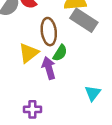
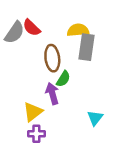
gray rectangle: (84, 20) -> (86, 47), turned 65
yellow triangle: (29, 53) -> (33, 112), moved

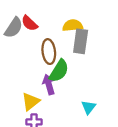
green semicircle: (63, 79) -> (59, 71), size x1.5

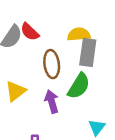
green semicircle: (59, 71) -> (79, 86), moved
yellow triangle: (31, 102) -> (15, 91), moved

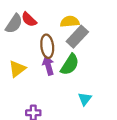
gray rectangle: (88, 52) -> (77, 37), turned 35
purple arrow: (52, 101) -> (48, 66), moved

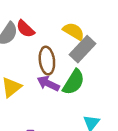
yellow semicircle: (70, 22) -> (74, 31), turned 36
purple arrow: (48, 66) -> (48, 83), turned -48

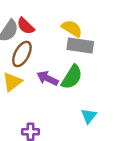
gray rectangle: (83, 49) -> (80, 45), turned 55
brown ellipse: (47, 61) -> (22, 54), moved, turned 35

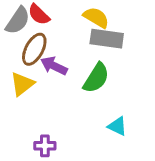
purple arrow: (47, 78) -> (54, 66), moved
cyan triangle: (89, 116) -> (117, 126), turned -42

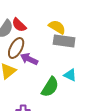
green semicircle: (96, 78) -> (50, 87), moved
cyan triangle: (117, 126) -> (70, 75), moved

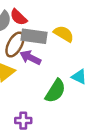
yellow semicircle: (57, 27) -> (64, 34), moved
gray rectangle: (64, 41) -> (34, 36), moved

